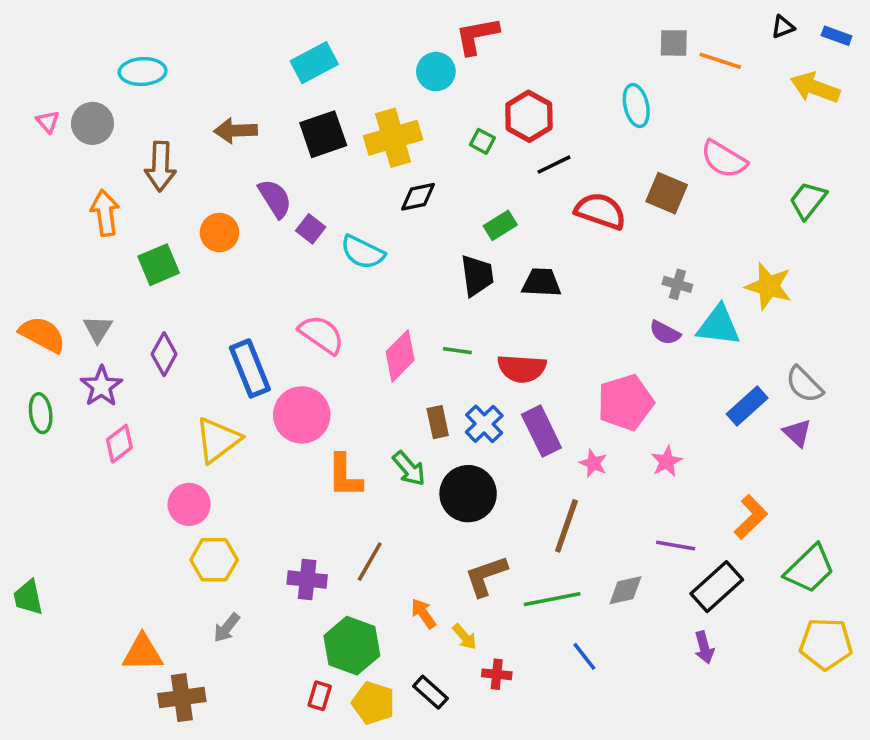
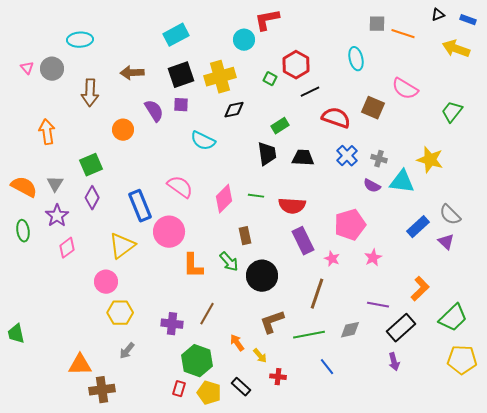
orange arrow: (105, 213) -> (47, 132), moved
purple square: (311, 229) -> (181, 105), moved, turned -35
green square: (159, 265) -> (91, 165), moved
blue cross: (484, 424) -> (347, 156), moved

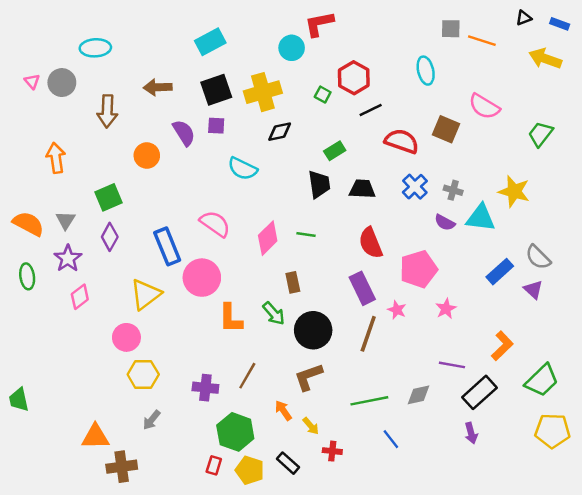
red semicircle: (292, 206) -> (371, 243), moved, turned 64
brown line: (317, 294) -> (368, 334), moved
brown L-shape: (272, 322) -> (308, 377), moved

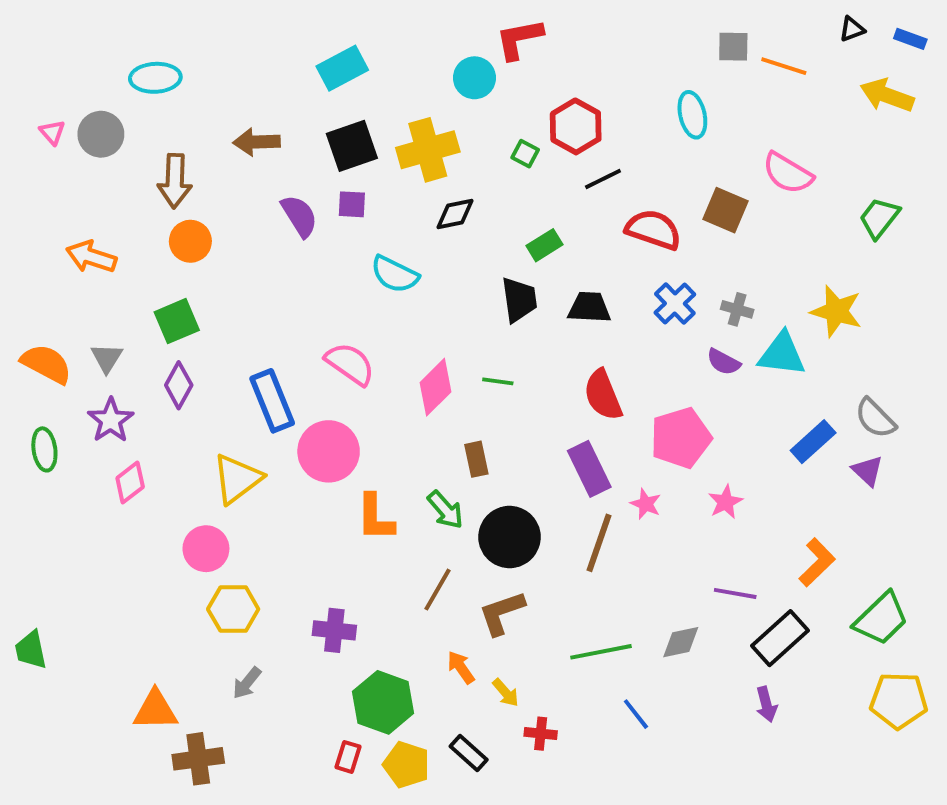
orange circle: (147, 156) -> (190, 241), moved
orange arrow: (56, 158) -> (91, 257), turned -64
brown line: (247, 376) -> (438, 590), moved

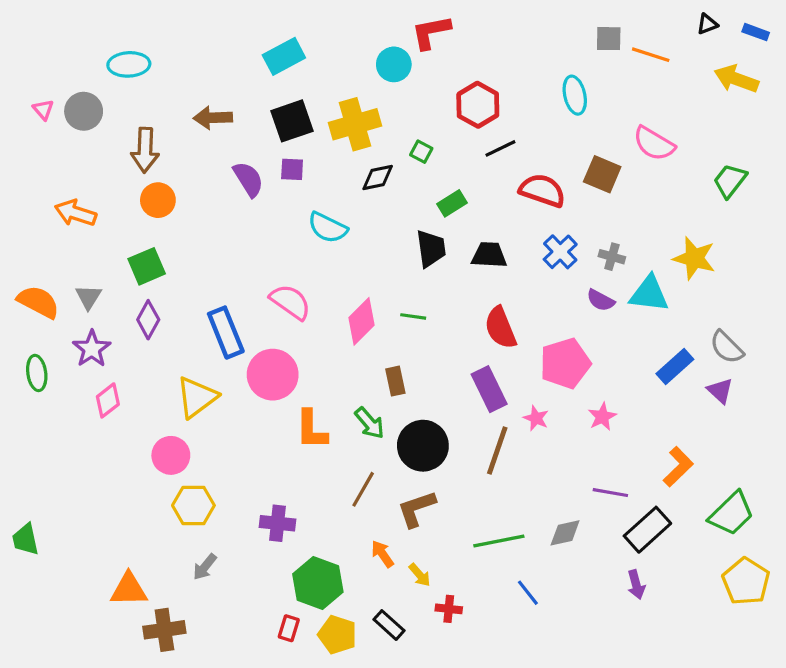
green square: (525, 154) -> (421, 152), moved
yellow pentagon: (899, 700) -> (746, 581), turned 30

